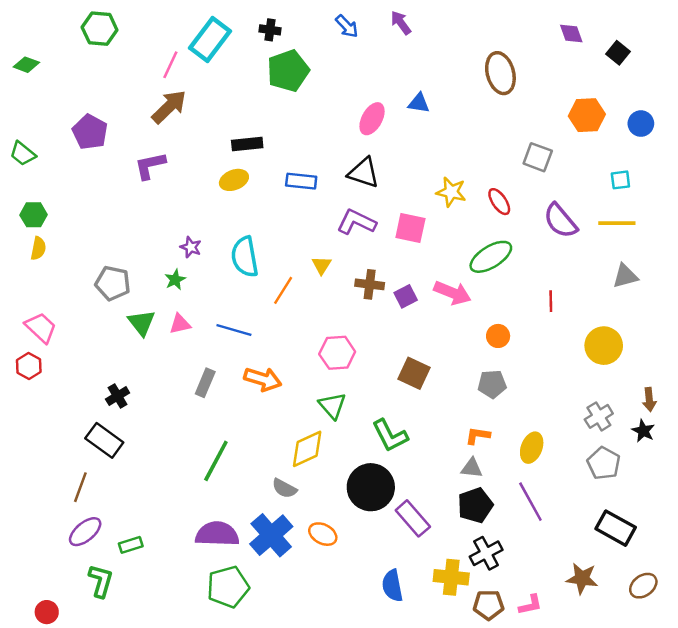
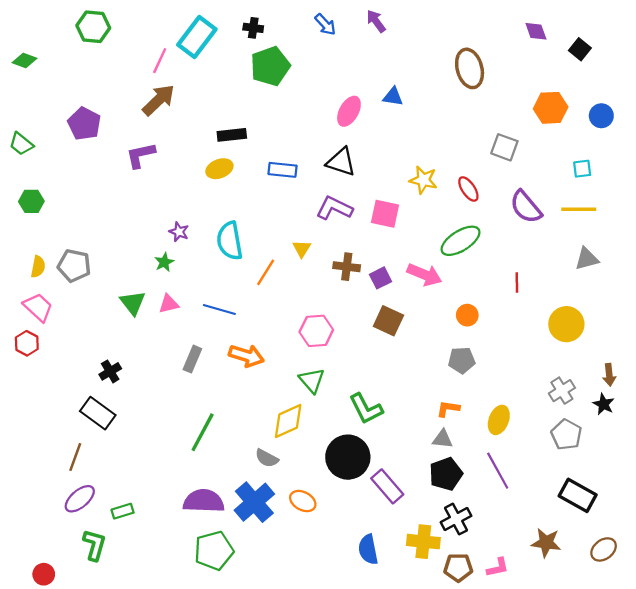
yellow semicircle: (38, 248) -> (38, 267), moved
gray pentagon: (113, 283) -> (74, 266), moved
brown square: (414, 373) -> (388, 321), moved

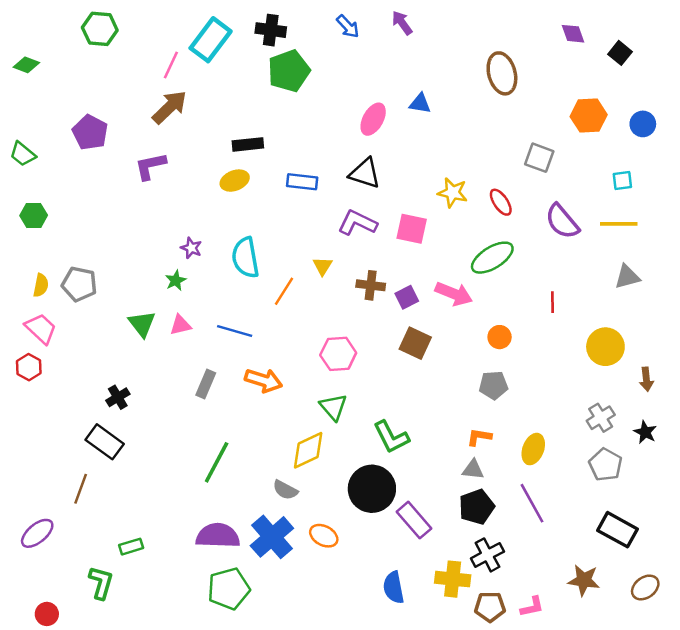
black cross: (253, 28) -> (271, 30), size x1.4
brown arrow: (609, 375) -> (646, 379), moved
purple ellipse: (80, 499) -> (37, 533), moved

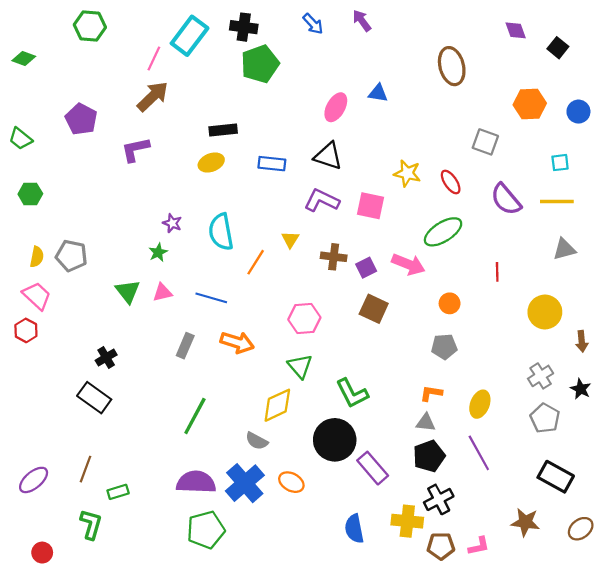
brown line: (81, 489) -> (86, 469), moved

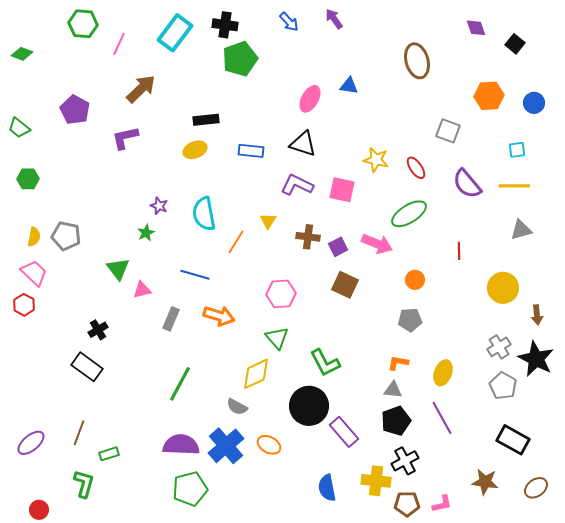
pink line: (154, 58) -> (119, 44), moved
pink triangle: (162, 293) -> (142, 290), moved
black star: (581, 389) -> (536, 359), size x1.8

